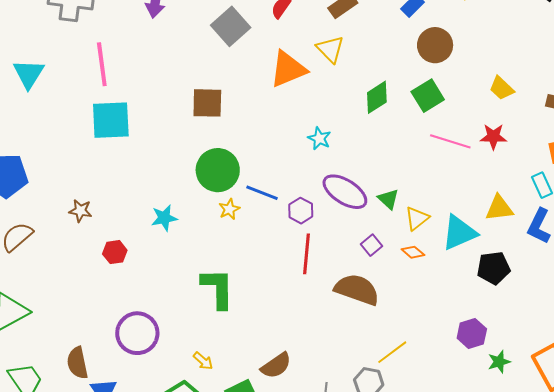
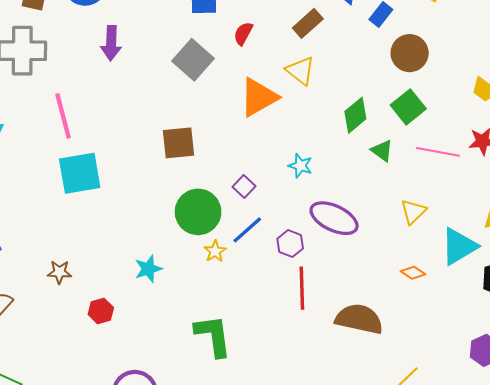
blue line: (262, 193) -> (247, 230), turned -56
green triangle: (388, 199) -> (382, 151), moved
yellow triangle: (417, 218) -> (413, 212), moved
purple square: (372, 245) -> (244, 187), moved

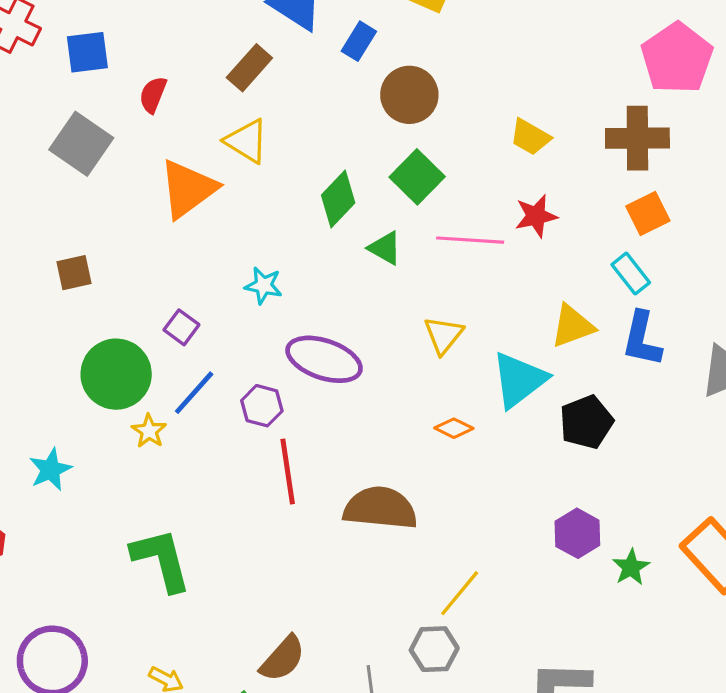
brown square: (178, 143) -> (74, 273), size x0.7

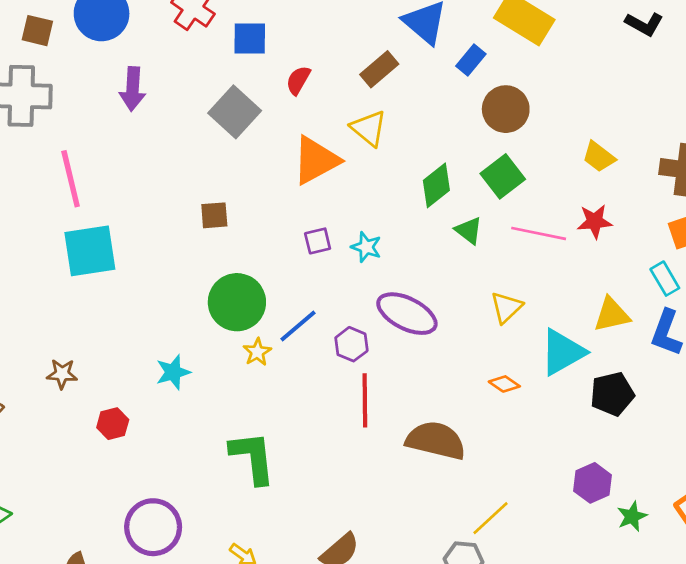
purple square: (181, 327) -> (318, 241), moved, turned 32

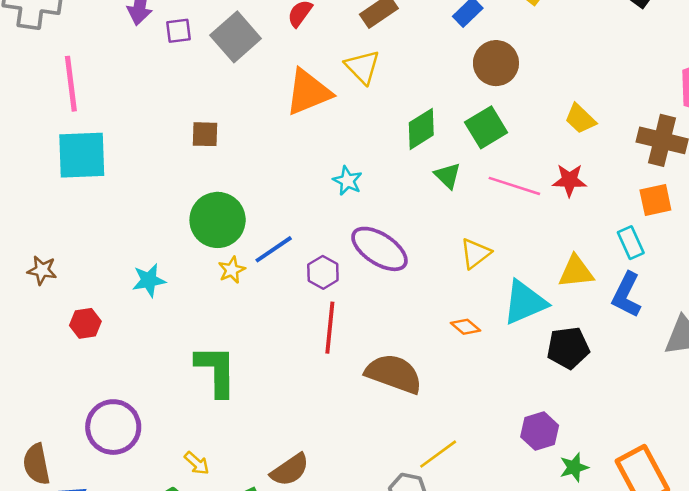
purple square: (318, 241) -> (178, 31), moved

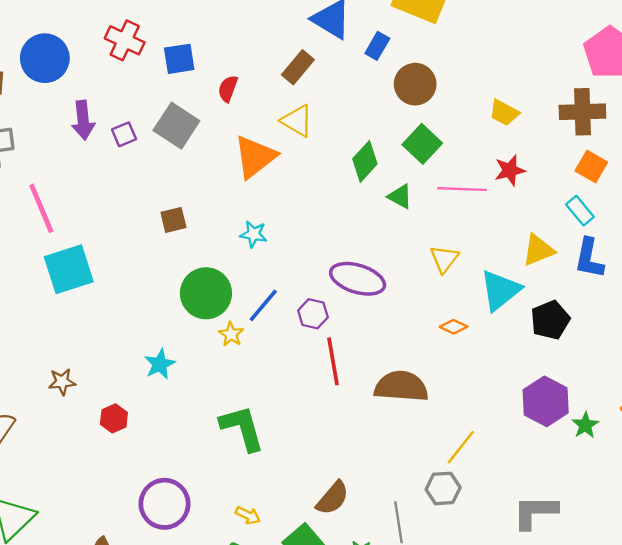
cyan star: (347, 181) -> (254, 234), moved
orange square: (655, 200) -> (591, 167), turned -32
purple hexagon: (540, 431) -> (546, 401), size x1.4

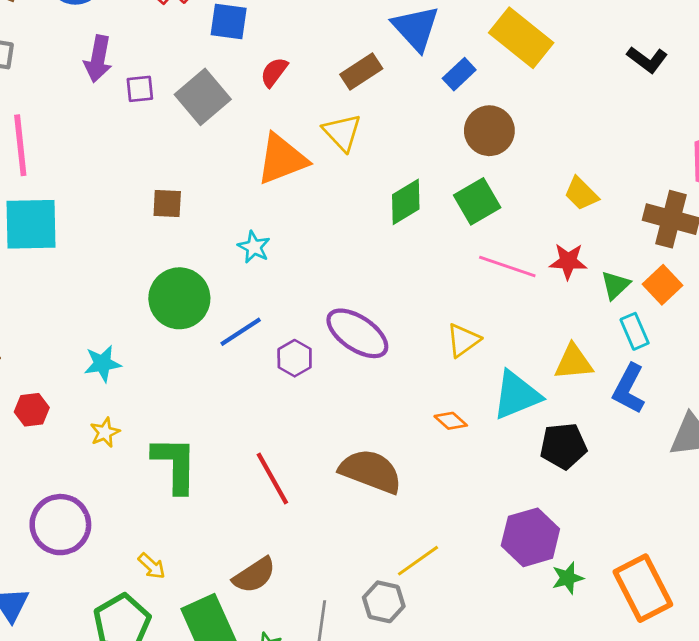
green triangle: (400, 196) -> (615, 285), moved, turned 32
yellow star: (231, 334) -> (105, 432), moved
red line: (333, 361) -> (272, 478), moved, turned -36

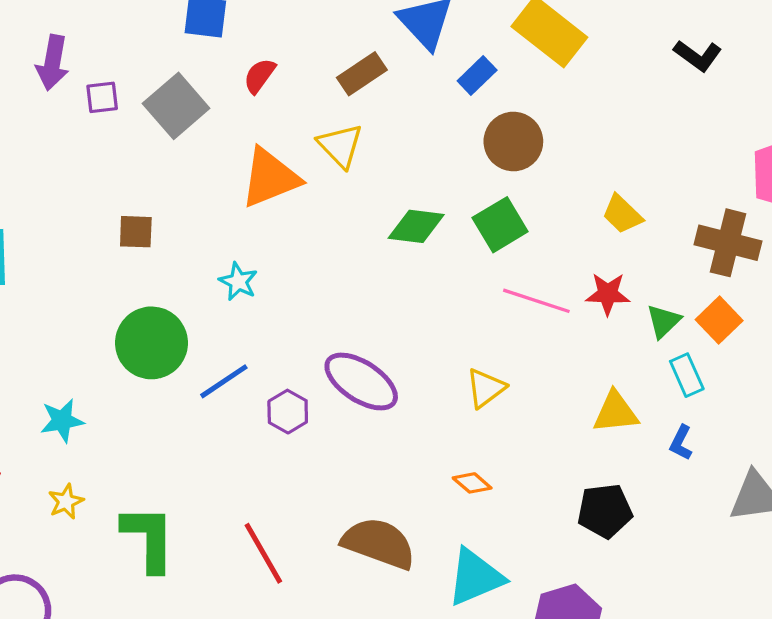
green diamond: (406, 202) -> (416, 226), turned 39
blue L-shape: (629, 389) -> (681, 443), size x0.6
cyan triangle: (516, 395) -> (475, 577), moved

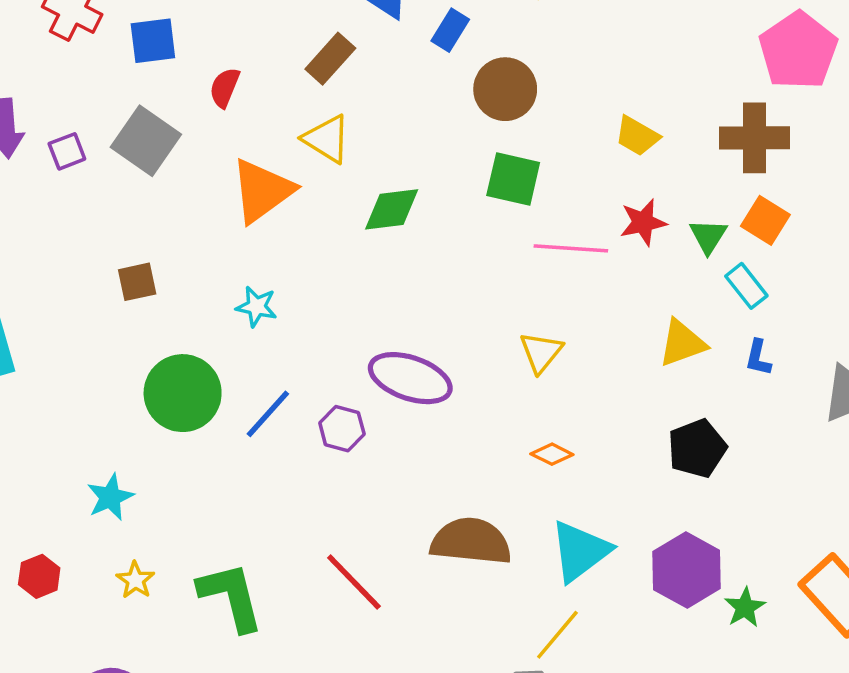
green square: (500, 225) -> (513, 179), turned -32
green diamond: (416, 226) -> (392, 209), moved

